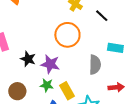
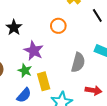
orange circle: (67, 35) -> (58, 26), size x0.6
black star: (28, 59) -> (14, 27), moved

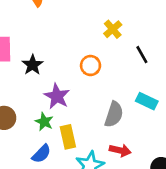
red arrow: (93, 90) -> (120, 150), moved

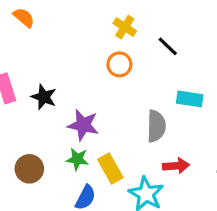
orange circle: (91, 66) -> (119, 64), moved

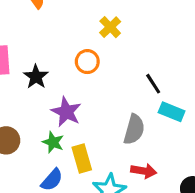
yellow cross: (125, 27) -> (110, 27), moved
black line: (168, 46) -> (153, 84), moved
orange circle: (119, 64) -> (87, 62), moved

